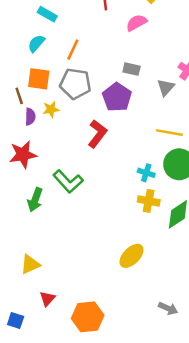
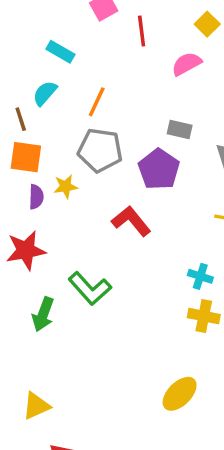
orange square: (39, 79) -> (26, 157), moved
brown line: (19, 96) -> (21, 119), moved
red L-shape: (97, 134) -> (131, 221), turned -76

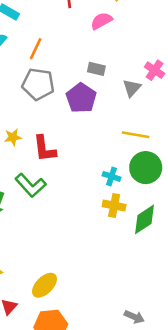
yellow star: (66, 186) -> (13, 137), moved
red L-shape: (131, 221) -> (44, 149), moved, turned -148
yellow ellipse: (180, 394) -> (44, 285), moved

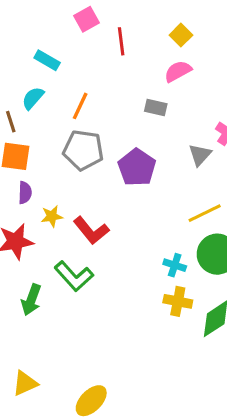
pink semicircle: (101, 21) -> (178, 71), moved
gray rectangle: (96, 69) -> (156, 108), moved
yellow line: (136, 135) -> (205, 213), turned -36
red L-shape: (44, 149) -> (91, 230), turned -32

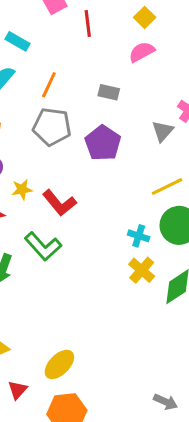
gray rectangle: (156, 108) -> (109, 92), moved
yellow cross: (178, 301) -> (142, 270), turned 30

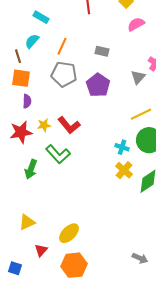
pink semicircle: (142, 52) -> (136, 24), moved
yellow star: (22, 189) -> (44, 125), moved

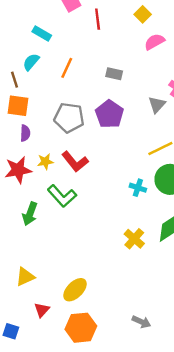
gray pentagon: (64, 74) -> (69, 118), moved
yellow cross: (124, 170) -> (134, 239), moved
gray arrow: (140, 258) -> (141, 322), moved

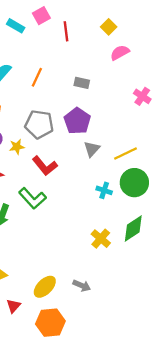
cyan rectangle: (42, 33) -> (16, 26), moved
gray triangle: (157, 105) -> (92, 149), moved
yellow star: (45, 162) -> (17, 147), moved
gray arrow: (141, 322) -> (82, 286), moved

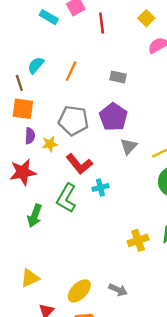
cyan cross: (104, 190) -> (100, 187), moved, turned -32
green L-shape: (32, 198) -> (66, 198), turned 72
yellow cross: (101, 239) -> (138, 240), turned 30

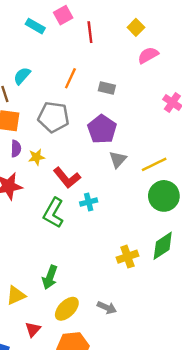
orange line: (71, 71) -> (70, 78), moved
gray pentagon: (73, 120) -> (53, 117), moved
green arrow: (35, 216) -> (50, 277), moved

